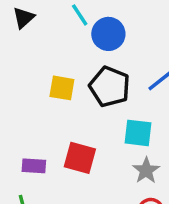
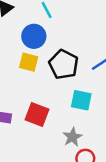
blue circle: (108, 34) -> (34, 36), moved
gray star: (146, 170) -> (72, 137), moved

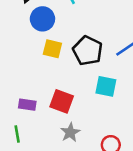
blue circle: (34, 36) -> (42, 19), moved
gray star: (72, 137) -> (70, 132), moved

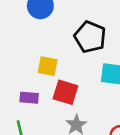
yellow square: (52, 49) -> (48, 66), moved

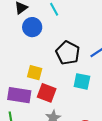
purple rectangle: (29, 98) -> (19, 95), size x1.6

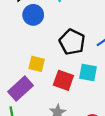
red square: (47, 93) -> (63, 80), moved
purple rectangle: (19, 95) -> (20, 89), turned -50

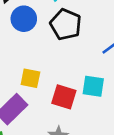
black pentagon: (72, 42) -> (66, 25), moved

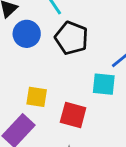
cyan square: (93, 86) -> (104, 84), moved

